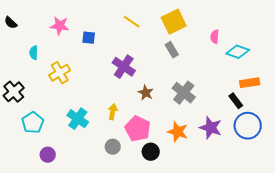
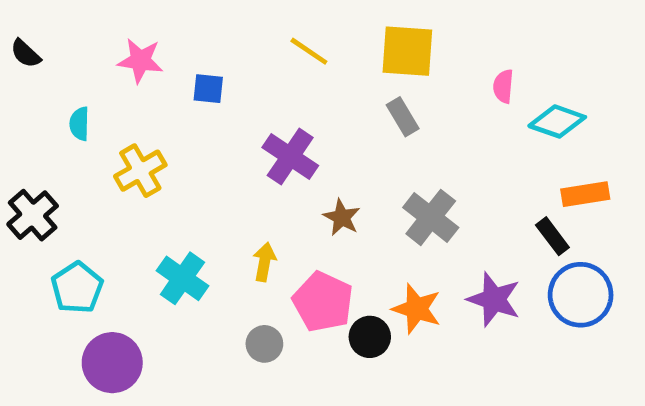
yellow square: (174, 22) -> (407, 51), turned 30
black circle: (151, 152) -> (370, 337), moved
purple circle: (48, 155) -> (112, 363), size x1.6

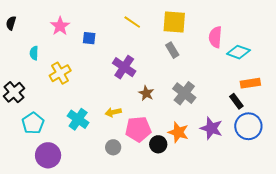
black semicircle: (26, 54) -> (11, 23), turned 64
pink star: (140, 61) -> (60, 26), turned 30
pink semicircle: (503, 86) -> (215, 37), size x1.5
yellow arrow: (264, 262) -> (113, 112), turned -112
pink pentagon: (323, 302) -> (138, 129), turned -30

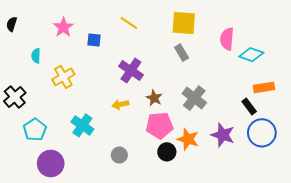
yellow line: (132, 22) -> (129, 23), moved
yellow arrow: (113, 112) -> (120, 104), moved
pink pentagon: (138, 129) -> (159, 125), moved

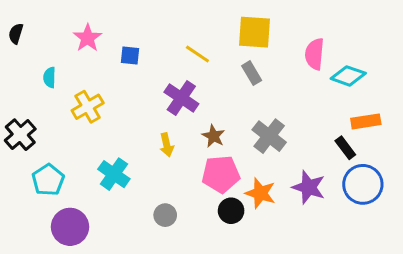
yellow line: (129, 23) -> (197, 54), moved
yellow arrow: (120, 104) -> (167, 145), turned -91

